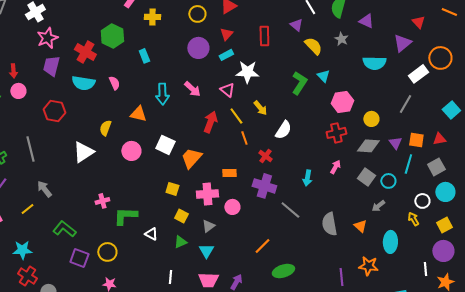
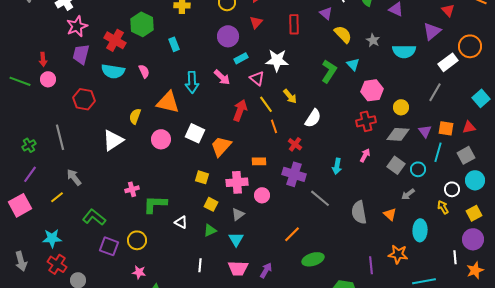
gray star: (341, 39) -> (373, 40), moved
cyan rectangle: (226, 55) -> (241, 58), moved
orange triangle: (138, 114) -> (168, 102), size x1.4

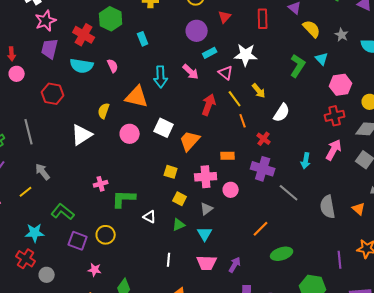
pink arrow: (365, 155) -> (334, 150), size x1.5
cyan star: (52, 238) -> (35, 233), moved
pink star: (139, 272) -> (95, 270), moved

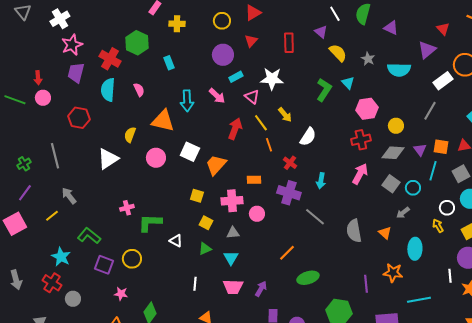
cyan semicircle: (82, 66) -> (108, 90), turned 85
cyan arrow: (306, 161) -> (321, 181), moved
gray triangle: (207, 209) -> (233, 233), turned 32
cyan star: (35, 233) -> (61, 257), turned 30

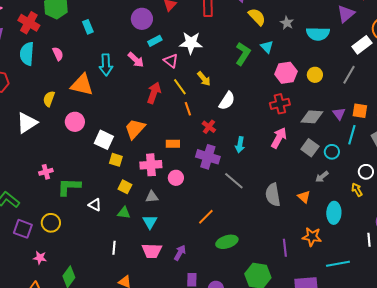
yellow circle: (396, 126) -> (315, 75), moved
white square: (190, 152) -> (104, 140), moved
green triangle: (205, 249) -> (124, 213), turned 32

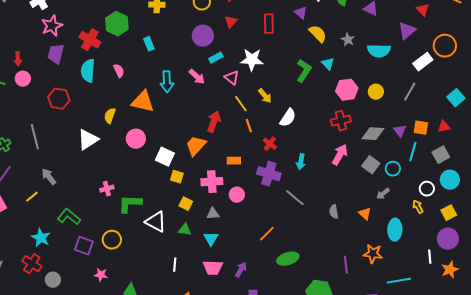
red arrow: (154, 93) -> (214, 122), moved
gray semicircle: (273, 195) -> (334, 212), size x0.6
white triangle: (95, 205) -> (156, 222), size x1.6

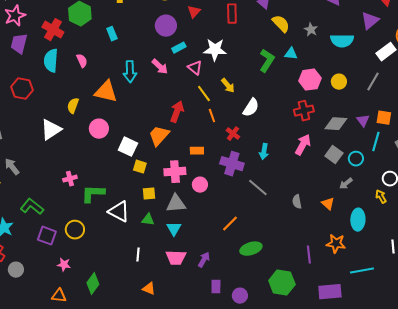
cyan triangle: (328, 64) -> (291, 54), turned -40
yellow square: (186, 204) -> (149, 194), turned -32
gray triangle: (213, 214) -> (176, 204), size x1.5

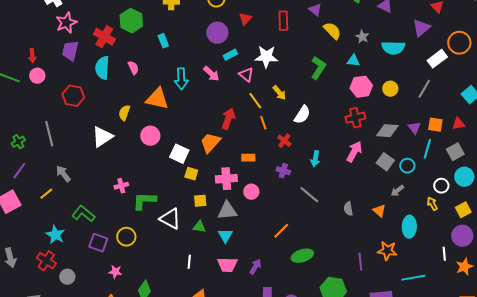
cyan triangle: (291, 54) -> (353, 61), moved
purple cross: (232, 164) -> (283, 171), size x0.6

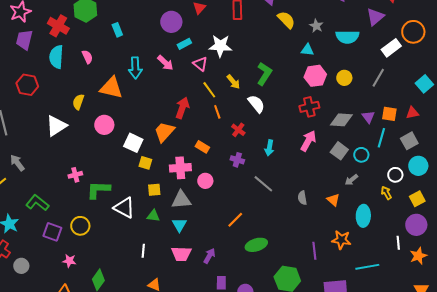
green L-shape: (318, 68) -> (264, 74), moved
white semicircle: (302, 115) -> (256, 104), turned -72
orange rectangle: (248, 158) -> (202, 147), turned 32

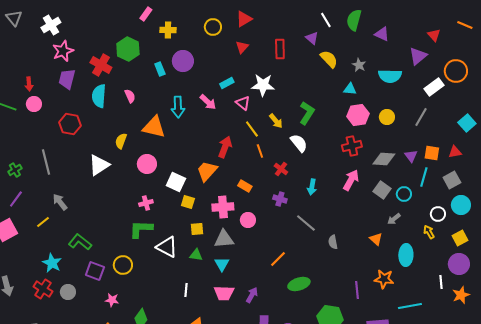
purple circle: (171, 22) -> (183, 61), moved
pink cross: (75, 175) -> (146, 203), moved
gray semicircle: (302, 198) -> (333, 242), moved
gray circle: (21, 266) -> (68, 292), moved

